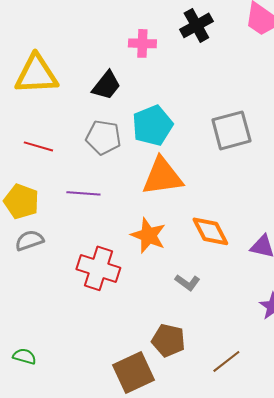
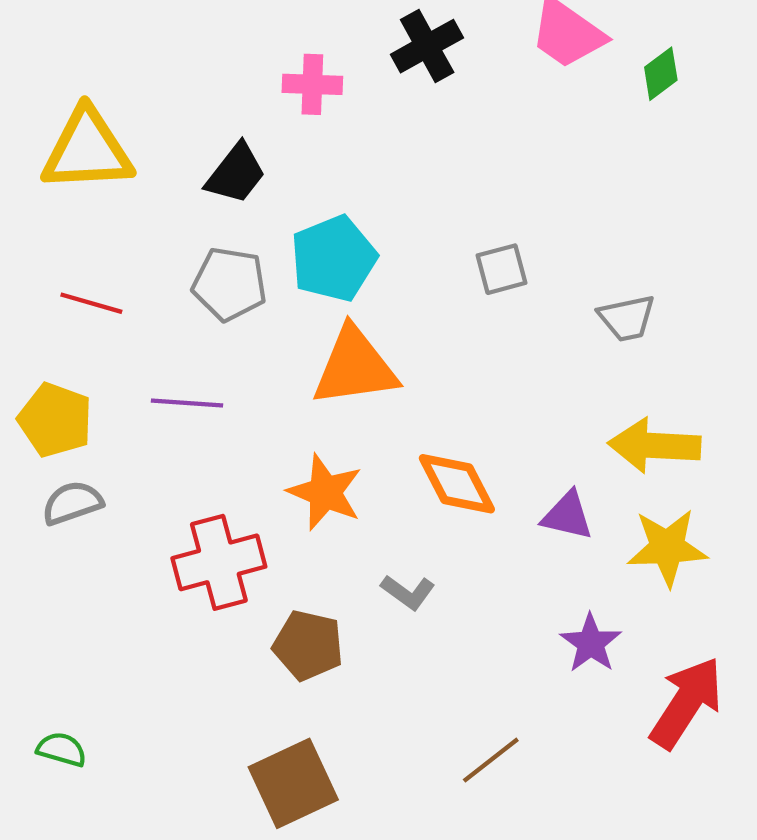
gray square: (231, 130) -> (501, 269), size x0.6
red cross: (98, 268) -> (219, 562), turned -33
brown pentagon: (168, 340) -> (308, 645), moved

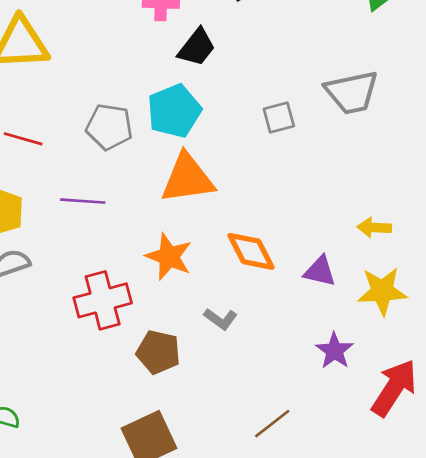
black trapezoid: (236, 174) -> (197, 47), moved
gray trapezoid: (627, 318) -> (352, 92), moved, size x1.5
yellow arrow: (654, 446) -> (374, 228), size x0.6

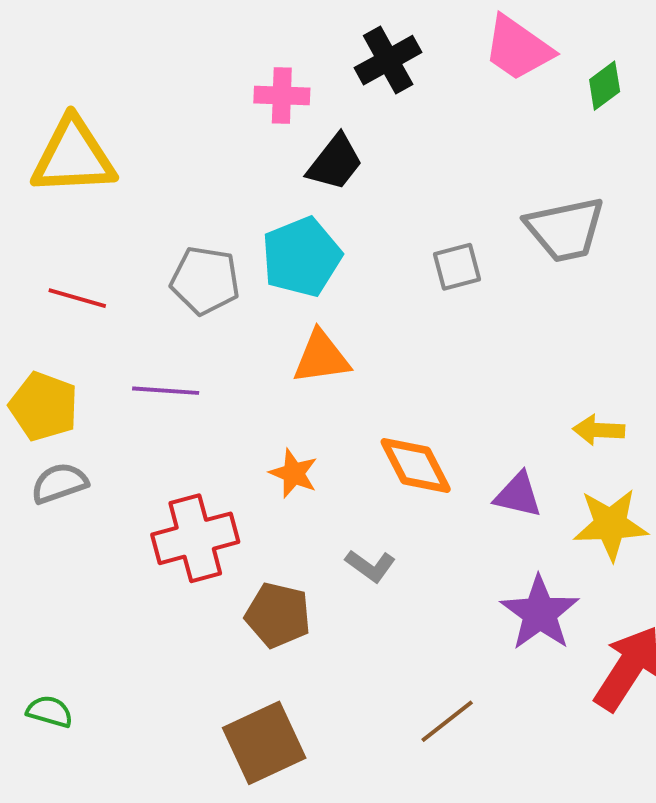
orange triangle: (187, 179) -> (321, 357), size x0.7
orange star: (169, 257) -> (294, 473), size x0.7
purple star: (334, 351) -> (540, 613), size x1.4

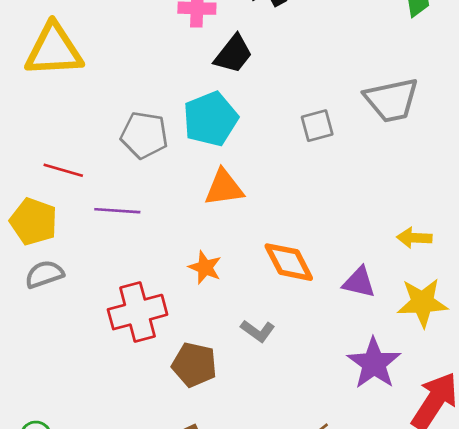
red line: (77, 298) -> (63, 170), moved

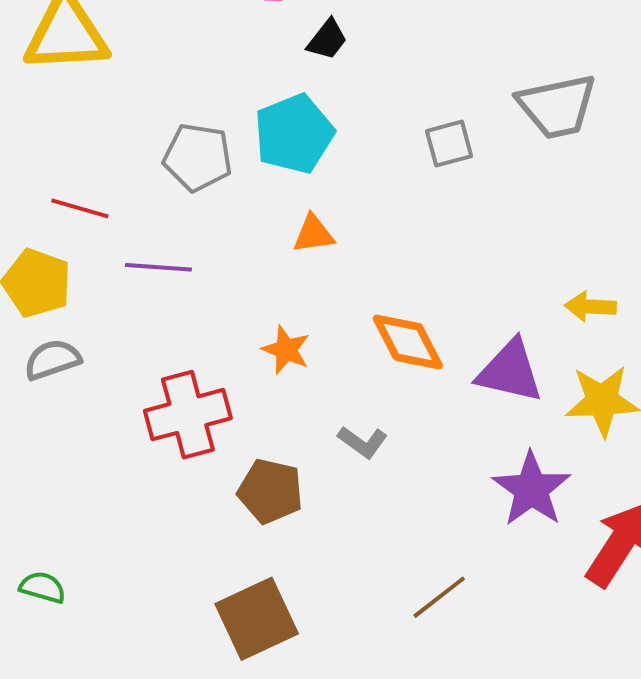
black trapezoid: (233, 54) -> (327, 40), size x0.7
orange triangle: (224, 188) -> (314, 234), size x0.7
purple triangle: (359, 282) -> (510, 371), size x1.4

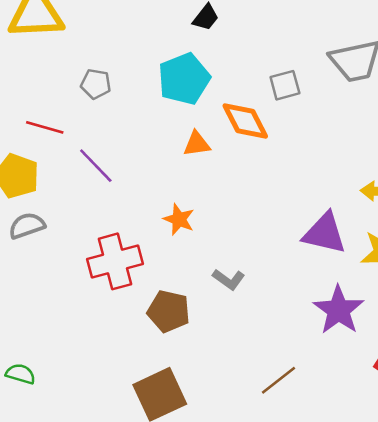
gray pentagon: (198, 157) -> (96, 84), moved, size x0.7
purple line: (158, 267) -> (96, 166), turned 42
orange diamond: (408, 342) -> (245, 121), moved

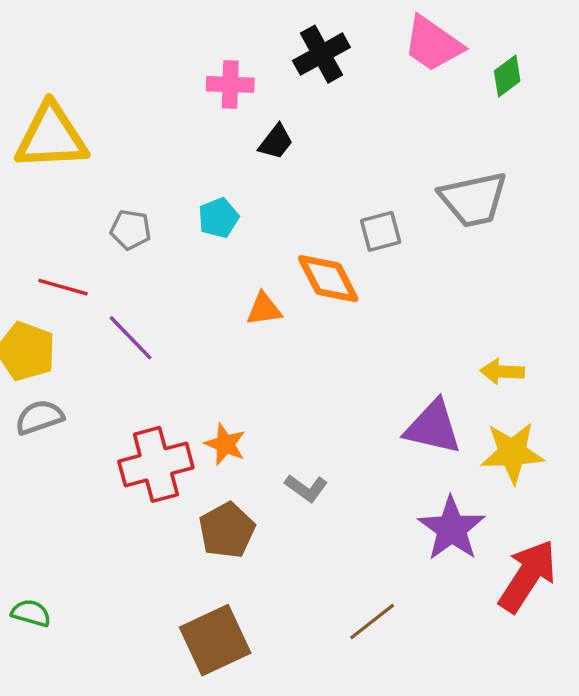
cyan pentagon: (184, 79) -> (218, 218), moved, size x0.6
orange star: (179, 219) -> (225, 444), moved
brown pentagon: (169, 311) -> (227, 530), turned 30

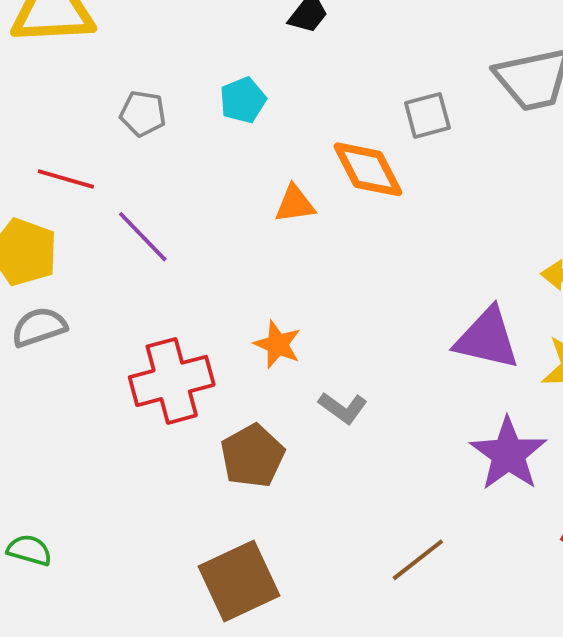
orange star: (225, 444) -> (277, 344), moved

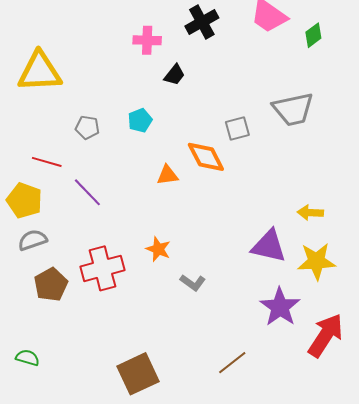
brown pentagon: (252, 456) -> (51, 285), moved

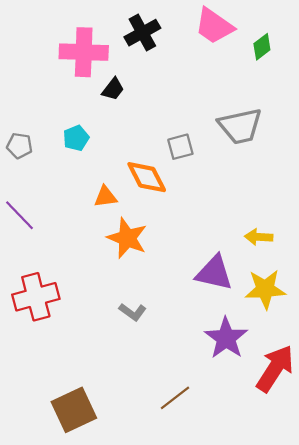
pink cross: (147, 40) -> (84, 52), size x1.6
orange star: (158, 249) -> (127, 238), moved, size x1.5

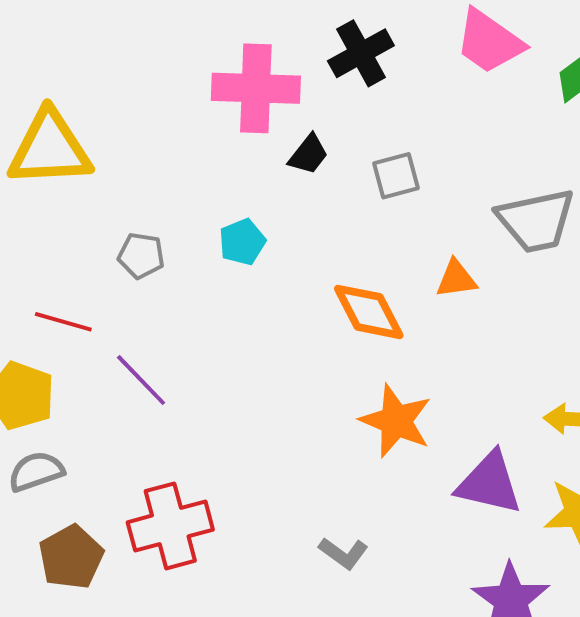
gray square: (180, 147) -> (396, 176), moved
orange triangle: (105, 197) -> (456, 279), moved
orange star: (127, 238) -> (396, 421), moved

